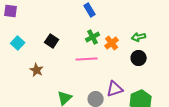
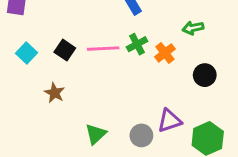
green arrow: (139, 37) -> (193, 28), moved
black square: (52, 41) -> (65, 50), moved
pink line: (87, 59) -> (103, 49), moved

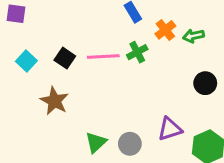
orange cross: (165, 53) -> (165, 30), moved
brown star: (55, 93) -> (54, 101), size x1.4
gray circle: (141, 135) -> (130, 144), moved

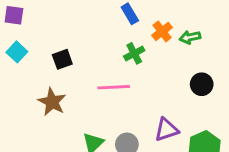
pink line: (103, 57) -> (114, 87), moved
black square: (65, 58) -> (62, 59), turned 36
cyan square: (26, 61) -> (17, 52), moved

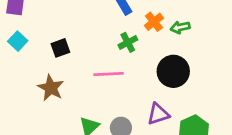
black circle: (202, 84) -> (173, 71), moved, size x1.5

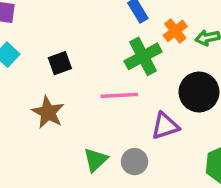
green cross: (128, 42) -> (143, 56), size x1.5
purple triangle: (158, 114) -> (165, 126), moved

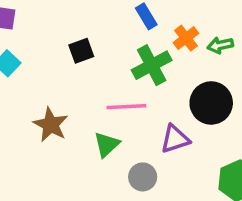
black square: (60, 63) -> (81, 51), moved
green triangle: (96, 160) -> (107, 144), moved

